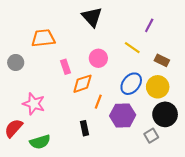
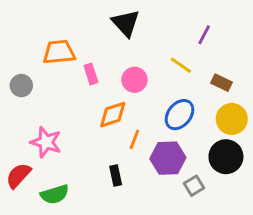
pink rectangle: (65, 67) -> (91, 74), moved
yellow circle: (158, 87) -> (232, 119), moved
gray square: (151, 136) -> (194, 186), moved

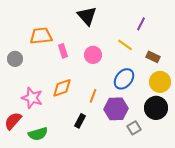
orange diamond: (113, 115) -> (62, 88), moved
black rectangle: (116, 176) -> (80, 121), turned 40

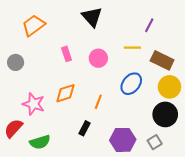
orange trapezoid: (41, 36) -> (34, 25), moved, turned -30
yellow line: (125, 45) -> (132, 48), turned -35
brown rectangle: (153, 57) -> (162, 60), size x1.5
purple hexagon: (116, 109) -> (123, 140), moved
gray square: (134, 128) -> (155, 142), moved

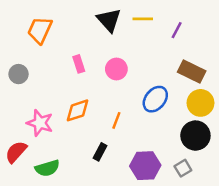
orange trapezoid: (34, 25) -> (40, 30), turned -30
yellow line: (132, 48) -> (143, 19), moved

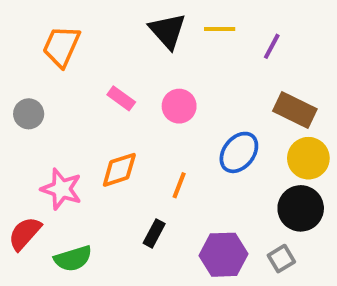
pink rectangle: (79, 64) -> (121, 98), turned -36

